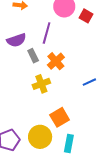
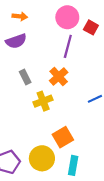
purple line: (47, 33) -> (68, 46), moved
purple semicircle: (16, 40) -> (16, 41), moved
gray rectangle: (33, 56) -> (25, 77), moved

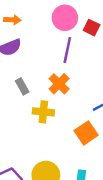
yellow cross: (43, 101) -> (43, 112), turned 30
orange square: (63, 137) -> (86, 133), moved

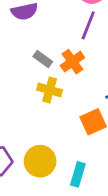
gray rectangle: (22, 86) -> (43, 59), moved, turned -35

